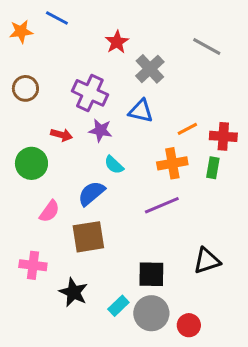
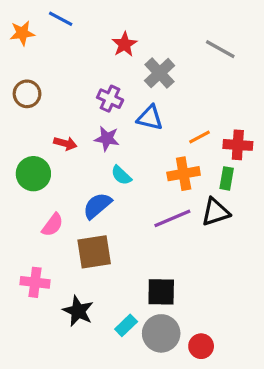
purple cross: (90, 93) -> (110, 99), moved, size x0.7
black triangle: (207, 261) -> (215, 212), moved

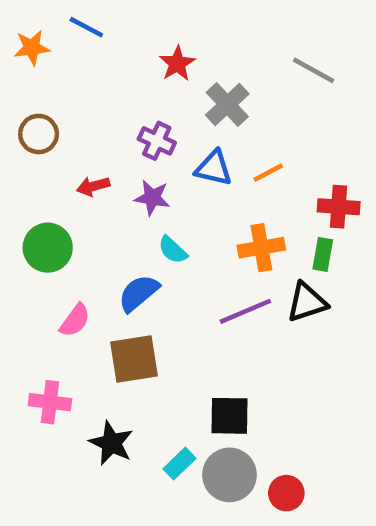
orange line: (199, 137) -> (268, 173), moved
red arrow: (65, 143) -> (93, 186), moved, turned 150

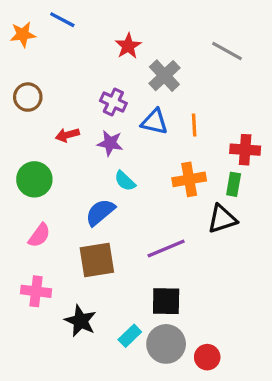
orange line: (268, 173) -> (194, 125), turned -65
purple line: (245, 311) -> (166, 248), moved
pink semicircle: (75, 320) -> (39, 235), moved

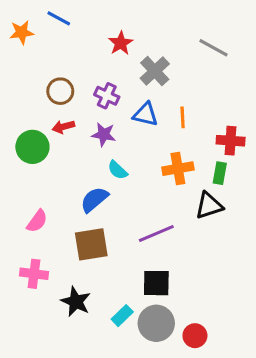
brown circle: (28, 97) -> (60, 91), moved
green circle: (34, 179) -> (32, 147), moved

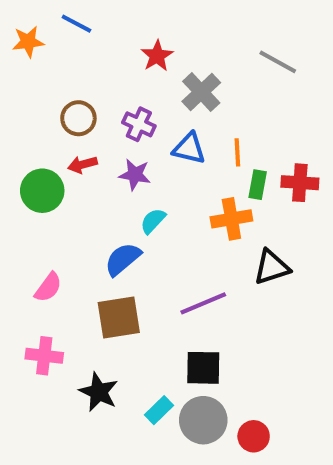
cyan semicircle: (118, 170) -> (153, 221), turned 90
green rectangle: (220, 173) -> (258, 185), moved

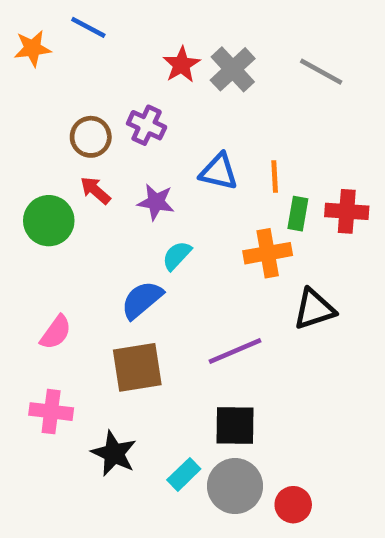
gray cross: (201, 92) -> (233, 69), moved
purple cross: (139, 124) -> (147, 125), moved
red arrow: (82, 165) -> (95, 190), turned 56

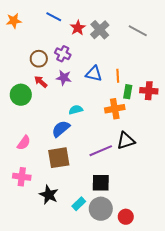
blue line: (88, 27) -> (54, 17), moved
purple star: (156, 202) -> (64, 78), moved
cyan semicircle: (177, 256) -> (76, 110), turned 32
black triangle: (314, 309) -> (126, 141), moved

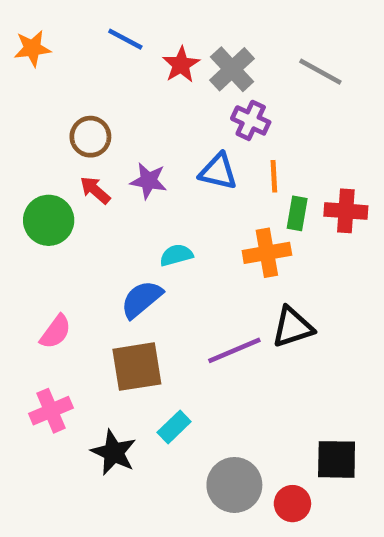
purple cross: (63, 54) -> (251, 120), moved
pink cross: (22, 177) -> (51, 411), turned -30
black square: (101, 183) -> (337, 459), moved
cyan rectangle: (79, 204) -> (174, 427), moved

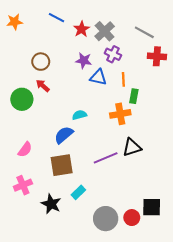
purple star: (148, 181) -> (84, 61), moved
red cross: (346, 211) -> (157, 56), moved
red circle: (292, 504) -> (132, 218), moved

